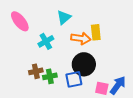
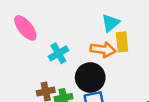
cyan triangle: (64, 17) -> (111, 23), moved
black circle: (84, 64) -> (90, 78), moved

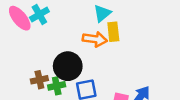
cyan cross: (58, 53) -> (39, 14), moved
black circle: (90, 78) -> (68, 66), moved

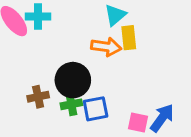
cyan cross: (39, 14) -> (38, 17), turned 30
green cross: (57, 86) -> (71, 104), moved

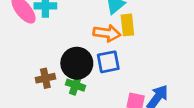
green cross: (71, 104) -> (75, 85), turned 30
blue square: (96, 109) -> (108, 62), moved

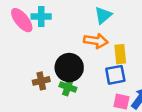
yellow rectangle: (127, 25) -> (120, 54), moved
blue square: (108, 62) -> (115, 75), moved

